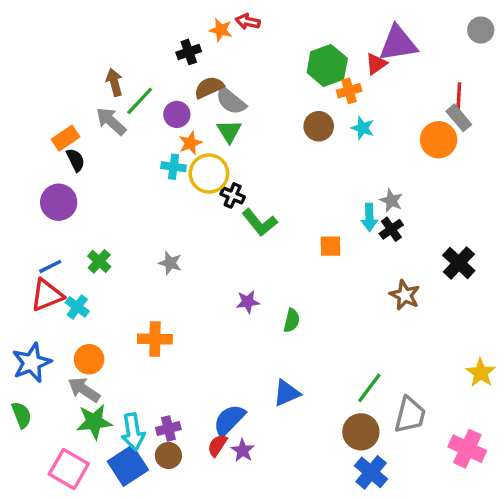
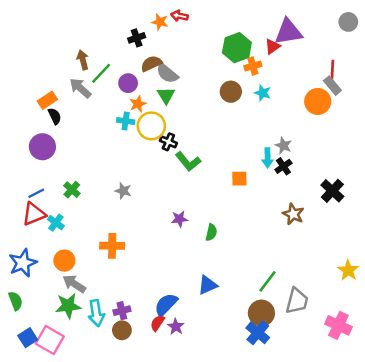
gray arrow: (84, 390) -> (74, 284), moved
blue square: (128, 466) -> (28, 338), moved, size x0.7
blue cross: (371, 472) -> (258, 333), moved

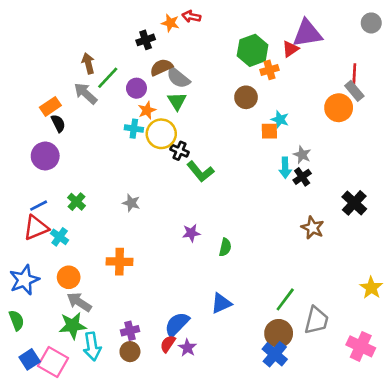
cyan star: (263, 93) -> (280, 119), moved
orange square: (239, 179) -> (269, 131), moved
cyan arrow: (96, 313) -> (92, 346), moved

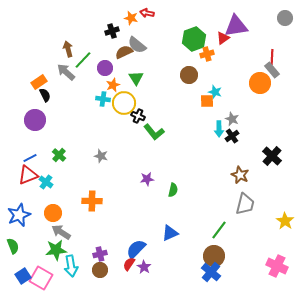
gray semicircle: (178, 78) -> (137, 45), moved
gray trapezoid: (316, 320) -> (245, 204), moved

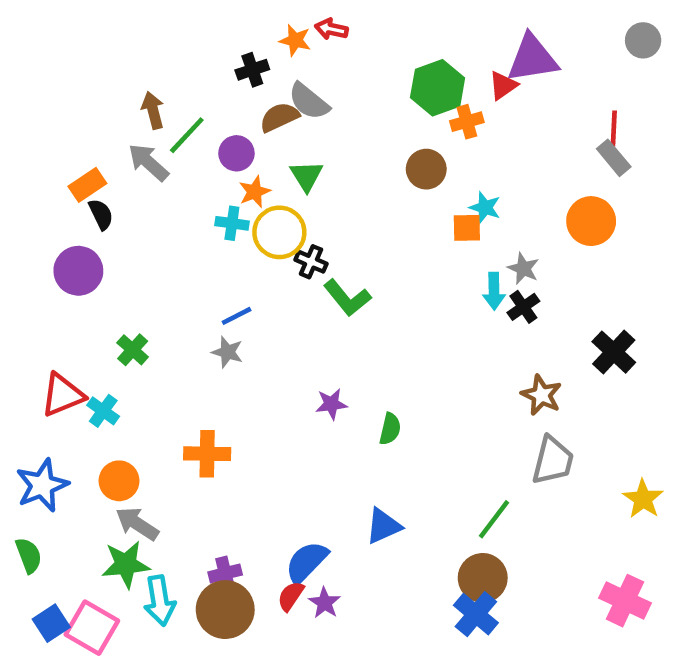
orange circle: (260, 83) -> (591, 221), moved
blue line: (30, 158) -> (236, 316), moved
brown circle: (100, 270) -> (225, 610), size x1.6

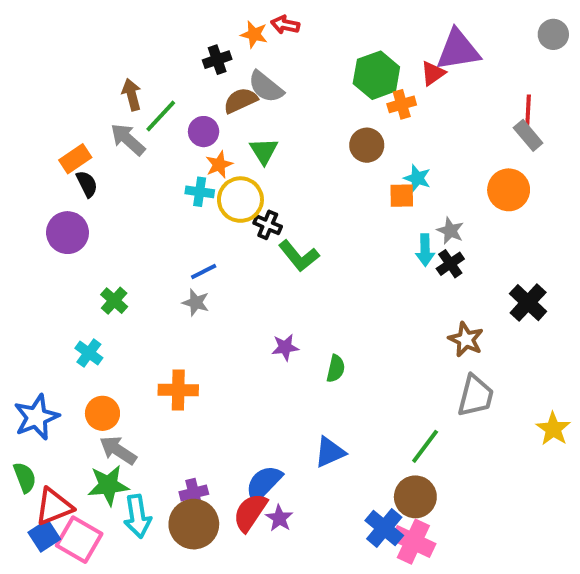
red triangle: (63, 395) -> (54, 507), moved
red semicircle: (291, 596) -> (250, 512), size x1.5
pink cross: (625, 601) -> (413, 542), moved
blue cross: (476, 614) -> (384, 528), moved

